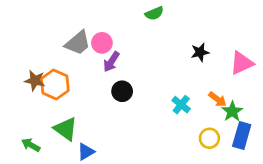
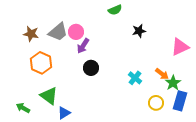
black star: (200, 52) -> (139, 31), moved
brown star: (35, 80) -> (31, 34), moved

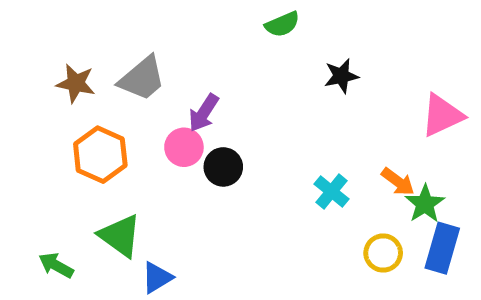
pink circle: (76, 32) -> (184, 147), moved

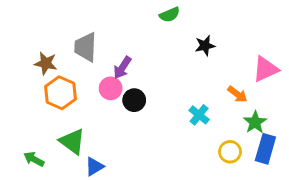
gray trapezoid: (142, 78) -> (86, 47), turned 132
brown star: (76, 83) -> (46, 63), moved
orange arrow: (398, 182) -> (237, 94), moved

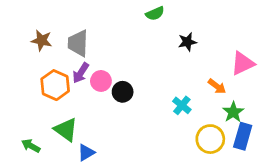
brown star: (46, 63) -> (42, 40), moved
purple arrow: (122, 68) -> (81, 73), moved
yellow circle: (230, 152) -> (210, 139), size x1.4

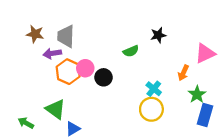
green semicircle: (155, 14) -> (131, 51), moved
purple arrow: (81, 73) -> (52, 53), moved, turned 48
orange hexagon: (55, 85) -> (68, 72), moved
orange arrow: (217, 86) -> (183, 73), turned 77
yellow circle: (210, 139) -> (151, 109), moved

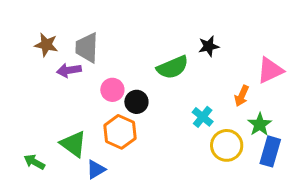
green semicircle: (131, 51) -> (173, 67), size x1.5
orange hexagon: (68, 72) -> (120, 132), moved
yellow circle: (151, 109) -> (227, 145), moved

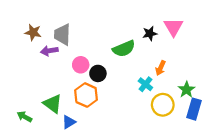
pink triangle: (270, 70) -> (174, 27), moved, turned -36
orange arrow: (242, 96) -> (161, 68), moved

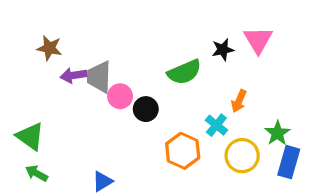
gray trapezoid: (62, 35) -> (99, 77), moved
orange hexagon: (86, 95) -> (183, 151), moved
green triangle: (53, 104) -> (30, 136), moved

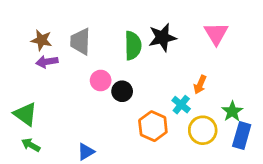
black star: (223, 50) -> (162, 38), moved, size x1.5
green semicircle: (184, 72) -> (133, 46), moved, turned -68
purple arrow: (73, 75) -> (47, 62), moved
gray trapezoid: (99, 77) -> (80, 42), moved

